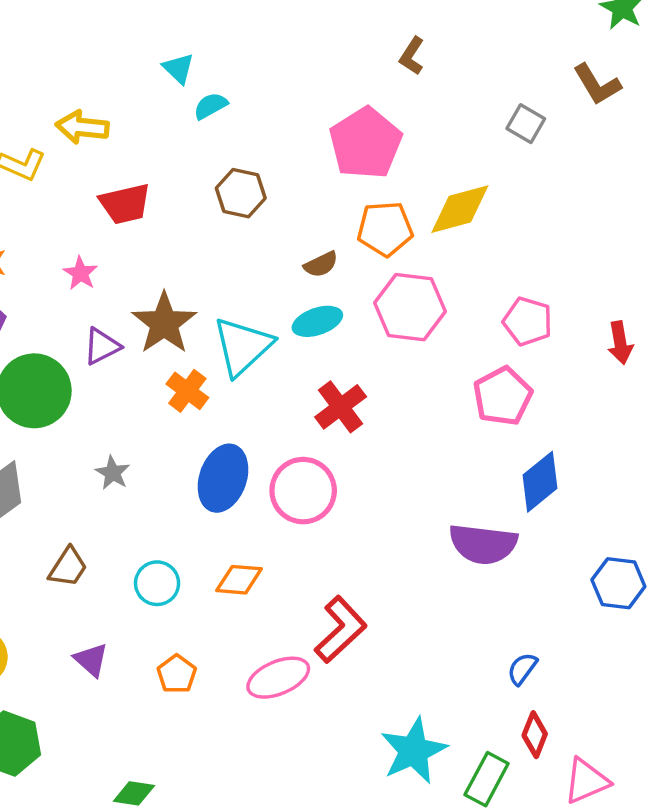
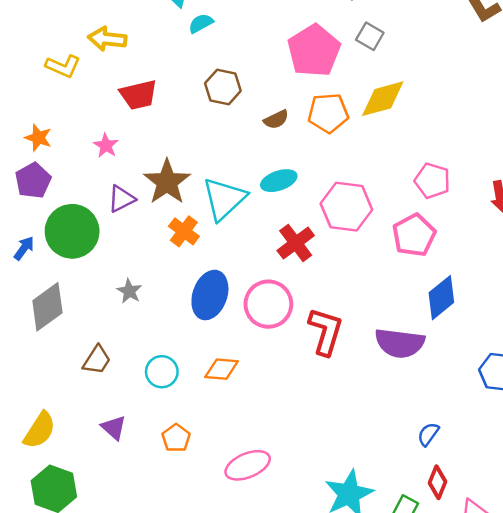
gray square: (526, 124) -> (370, 36), moved
brown semicircle: (321, 264) -> (276, 119), moved
pink hexagon: (410, 307) -> (346, 207), moved
red L-shape: (341, 630) -> (326, 331), moved, turned -30
pink ellipse: (278, 678) -> (248, 465), moved

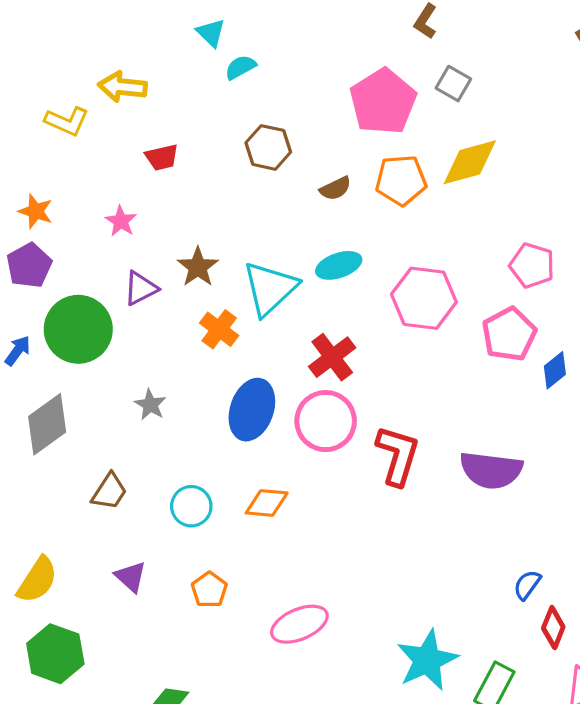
red trapezoid: (138, 95) -> (162, 157), size x0.7
brown star: (167, 182) -> (198, 267), size x0.7
red cross: (296, 243) -> (332, 357), moved
blue diamond: (441, 298) -> (555, 370), moved, size x0.7
red diamond: (437, 482) -> (553, 627), moved

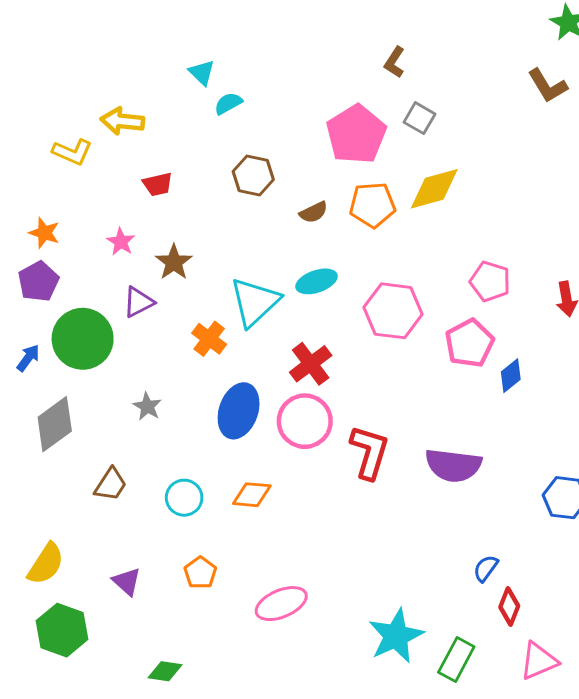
brown star: (198, 267) -> (174, 262), moved
purple triangle: (131, 577) -> (127, 582), moved

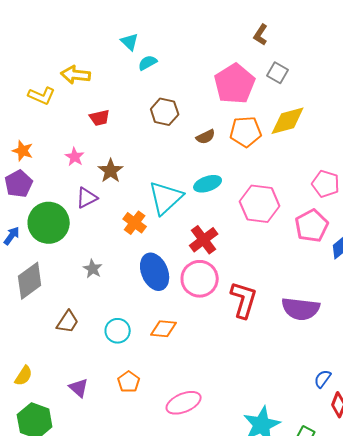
blue ellipse: (239, 411) -> (155, 272), turned -42
yellow semicircle: (46, 564) -> (24, 376), size x0.7

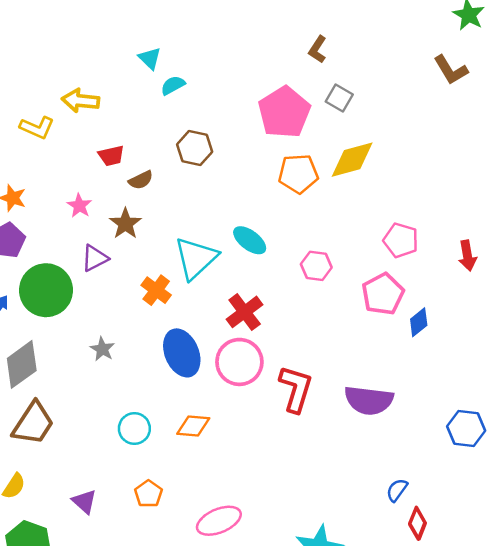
brown semicircle: (206, 137) -> (141, 180), moved
cyan ellipse: (208, 184) -> (250, 240), turned 56
pink hexagon: (260, 204) -> (316, 266), size x0.6
brown trapezoid: (68, 322) -> (33, 423), moved, size x1.5

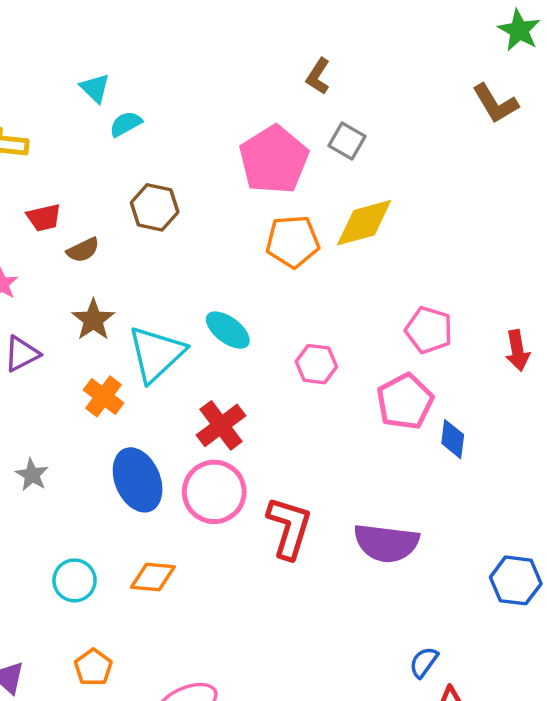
brown star: (125, 224) -> (93, 320), moved
blue diamond: (419, 322) -> (453, 439), turned -44

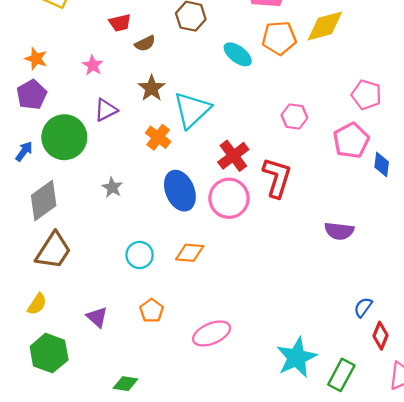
cyan ellipse: (228, 330) -> (238, 54), moved
red L-shape: (289, 528) -> (277, 178), moved
purple semicircle: (386, 543) -> (339, 231), size x0.7

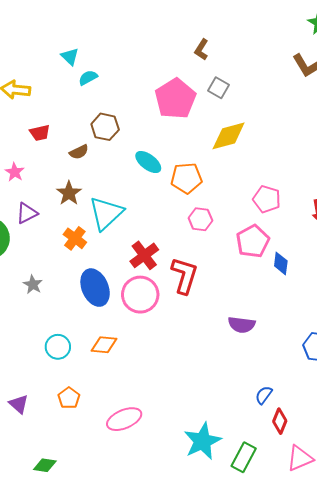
orange pentagon: (279, 38) -> (186, 178), moved
brown semicircle: (145, 43) -> (79, 152), moved

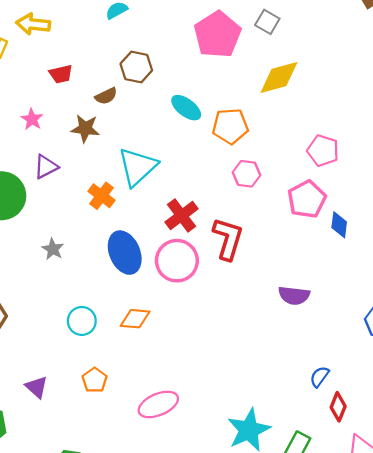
brown star: (69, 193) -> (85, 128), moved, turned -30

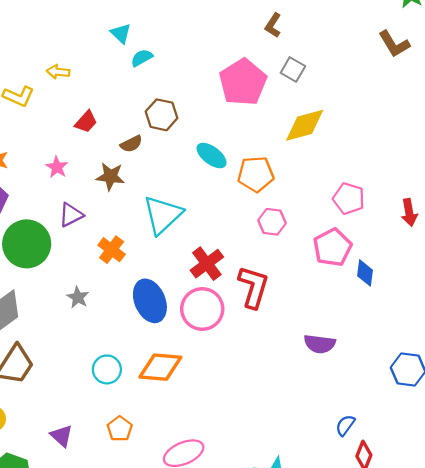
yellow arrow: (33, 24) -> (58, 72), size x0.7
red trapezoid: (61, 74) -> (86, 122), turned -35
orange cross: (102, 196) -> (112, 250), moved
orange diamond: (135, 319) -> (160, 367), size x1.4

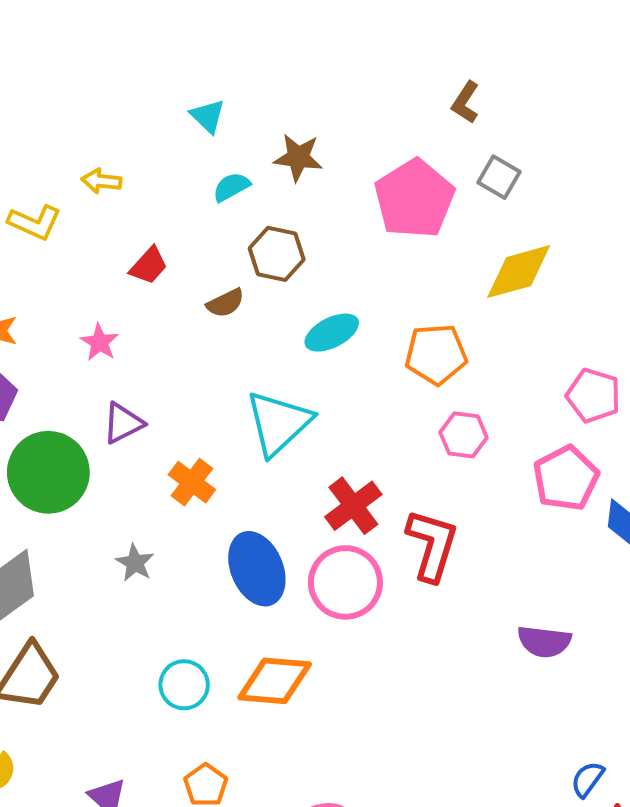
cyan semicircle: (142, 58) -> (231, 187), moved
cyan ellipse: (212, 156) -> (332, 333), moved, turned -64
brown star: (110, 176) -> (298, 157), moved

